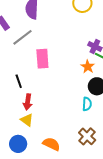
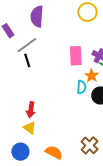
pink rectangle: (42, 59) -> (76, 56), moved
black line: (19, 81) -> (27, 60), moved
cyan semicircle: (87, 104) -> (81, 87), moved

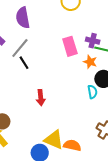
cyan semicircle: (81, 87) -> (92, 92), moved
red arrow: (31, 110) -> (41, 98), moved
yellow triangle: (30, 128) -> (54, 140), moved, size x1.5

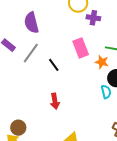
purple cross: (93, 41) -> (93, 18), moved
black line: (24, 63) -> (54, 65), moved

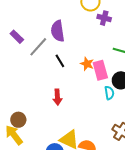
purple semicircle: (31, 23) -> (58, 31), moved
pink rectangle: (81, 48) -> (100, 70), moved
orange star: (102, 62) -> (87, 64), moved

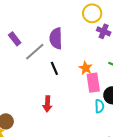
orange star: (87, 64) -> (86, 68), moved

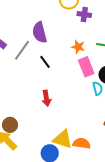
orange star: (86, 68) -> (78, 47), moved

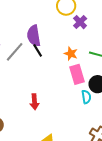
purple cross: (84, 15) -> (80, 22), turned 32
black line: (45, 62) -> (38, 50), moved

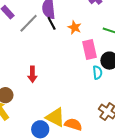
orange star: (71, 54) -> (75, 27), moved
red arrow: (34, 102) -> (32, 74), moved

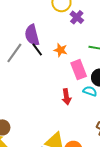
cyan semicircle: (97, 72) -> (90, 91), turned -56
red arrow: (32, 74) -> (66, 97), moved

